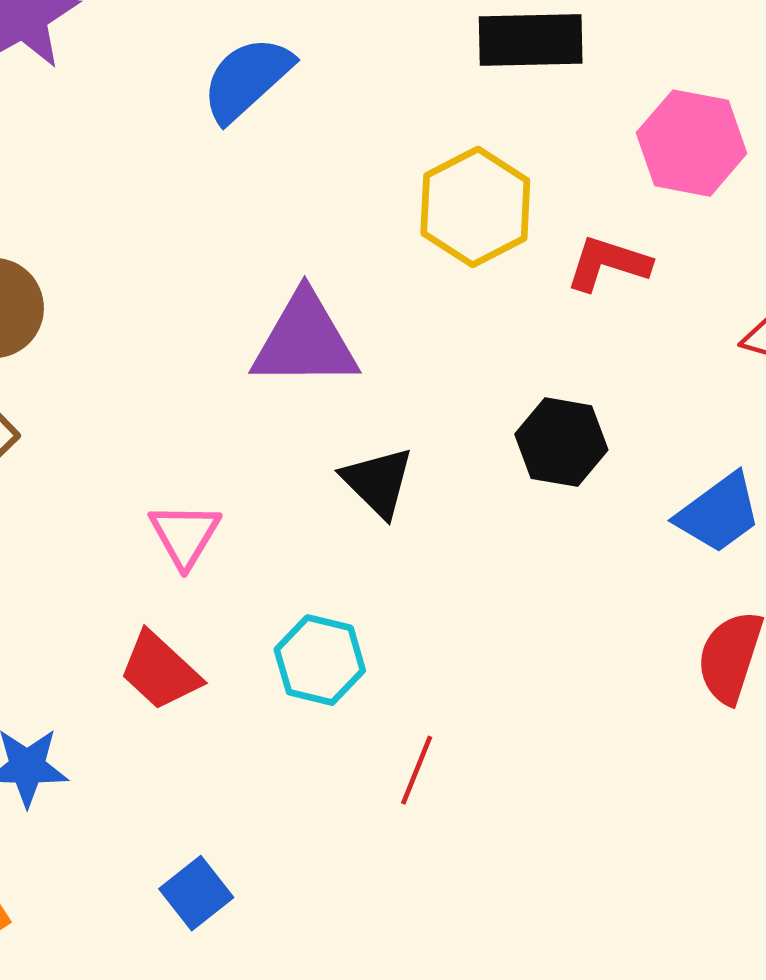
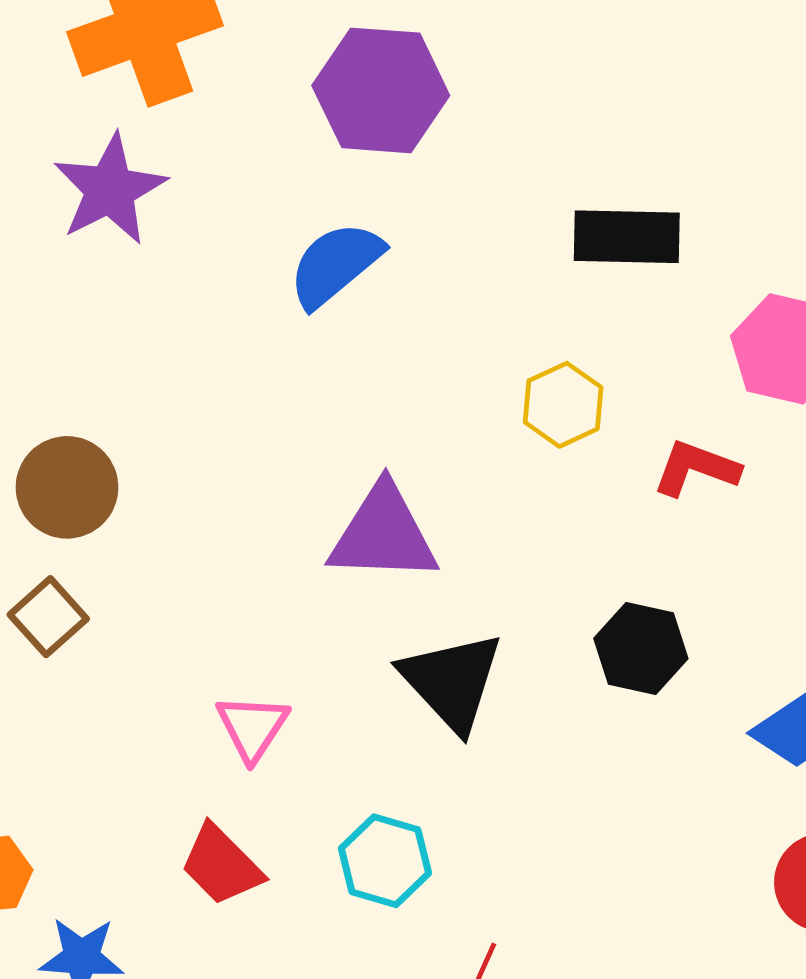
yellow hexagon: (475, 207) -> (563, 405), size x0.7
black triangle: (378, 482) -> (452, 681), size x1.4

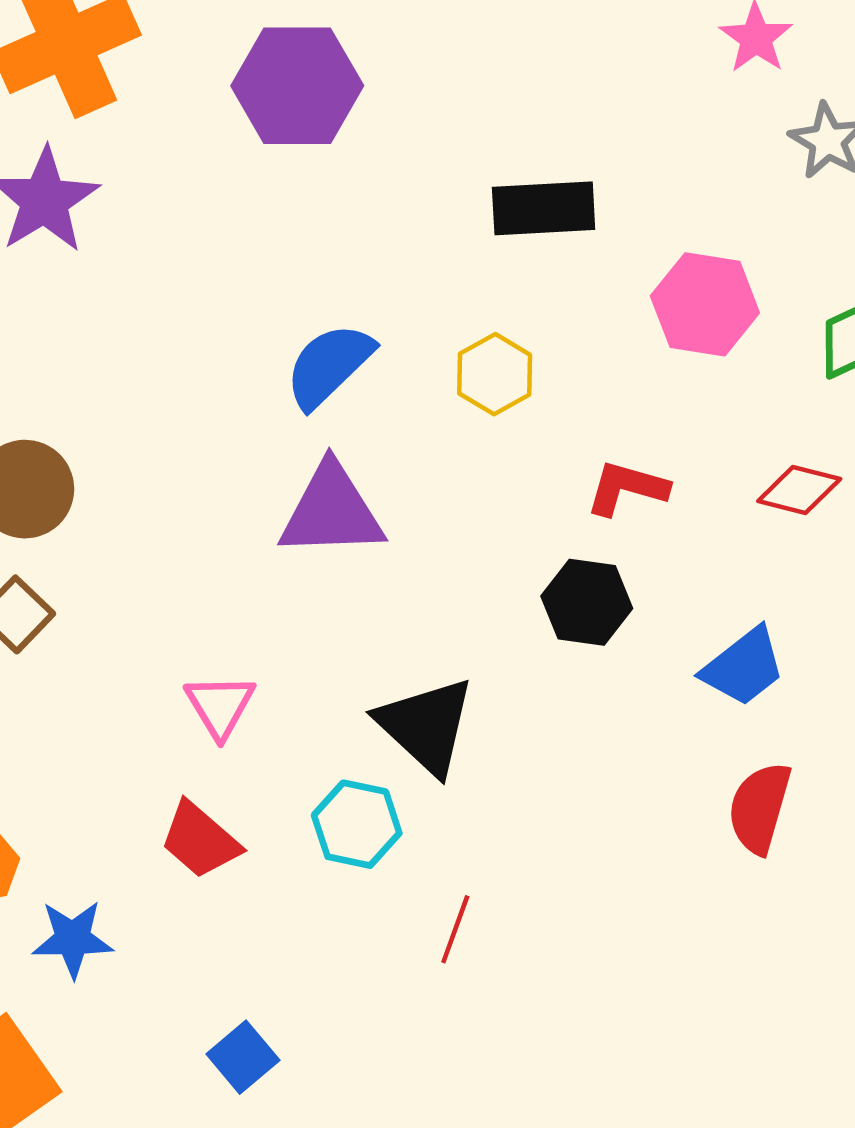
blue semicircle: (335, 264) -> (329, 365), moved
red L-shape: (696, 468) -> (627, 488), moved
black triangle: (452, 681) -> (426, 726), moved

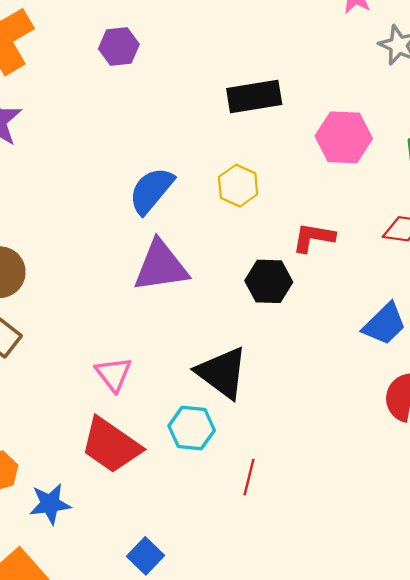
purple hexagon: (297, 86) -> (119, 46), size x0.6
black hexagon: (587, 602) -> (269, 281), moved
red trapezoid: (200, 840) -> (111, 445), size x1.4

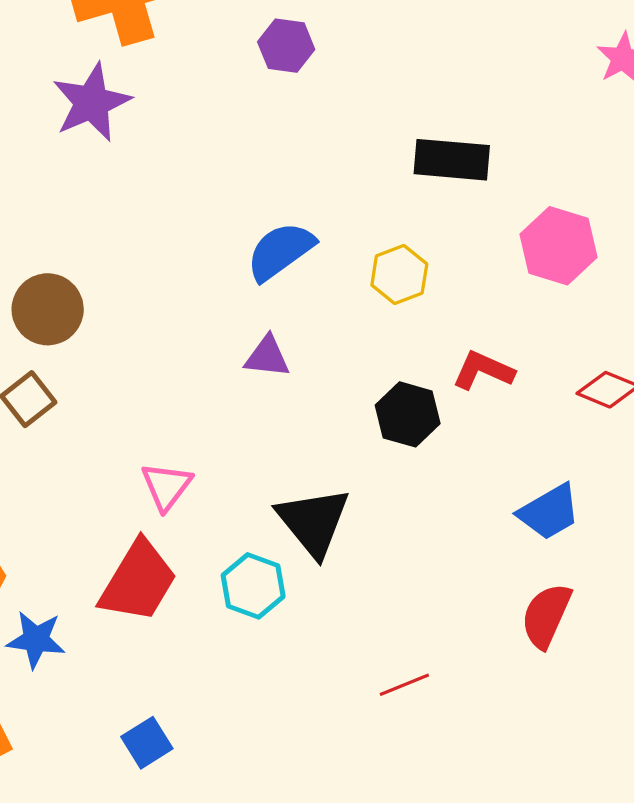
purple triangle: (161, 266) -> (267, 357), size x0.6
red trapezoid: (111, 445) -> (138, 581), turned -108
red line: (249, 477) -> (404, 685), moved, turned 40

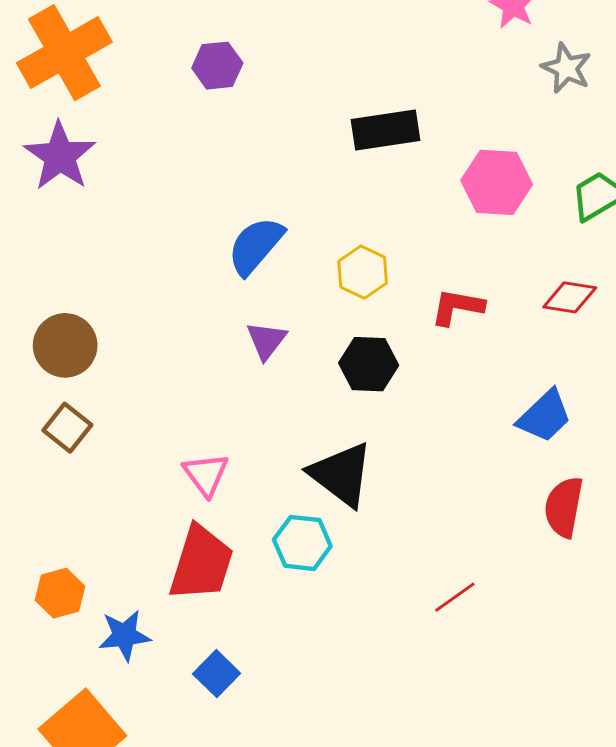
yellow hexagon: (399, 275) -> (363, 272), moved
purple triangle: (267, 357) -> (266, 340), turned -45
black hexagon: (408, 414) -> (369, 364), moved
blue square: (147, 743) -> (217, 674), moved

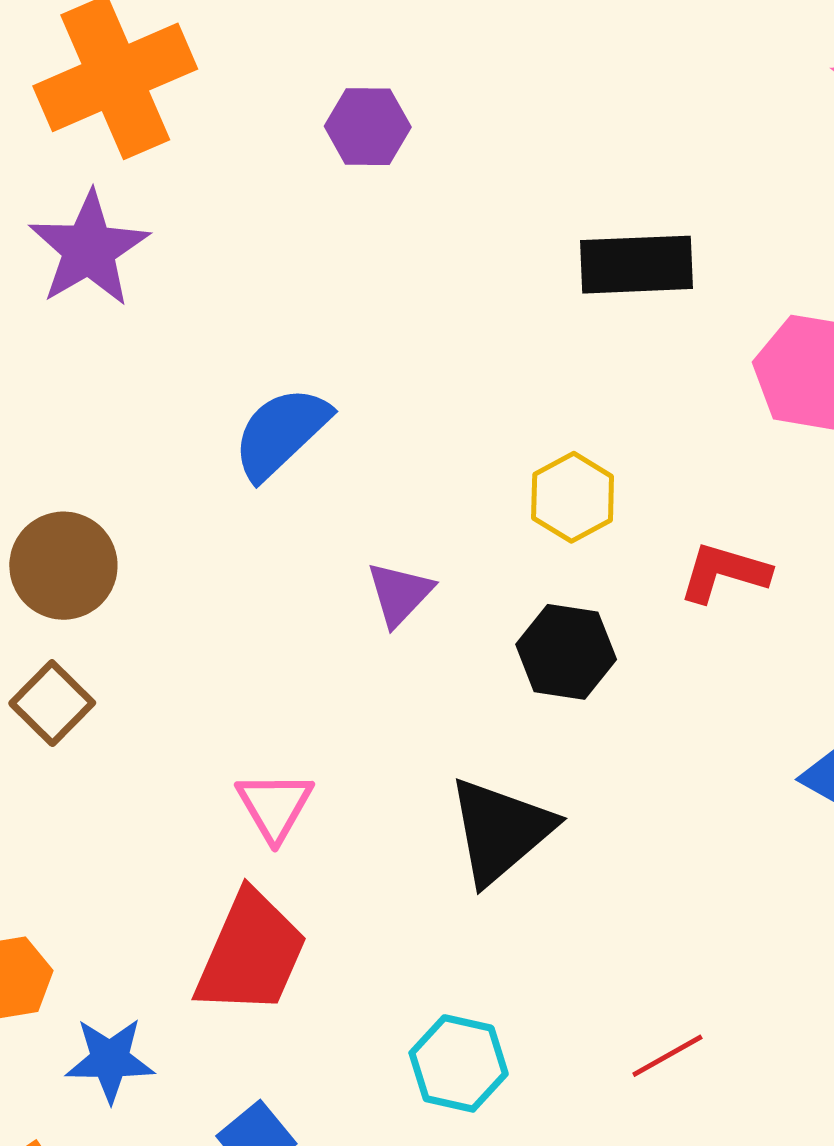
blue semicircle: (256, 246) -> (281, 433), moved
black triangle: (341, 474) -> (500, 831), turned 36
cyan hexagon: (302, 543) -> (459, 1063), moved

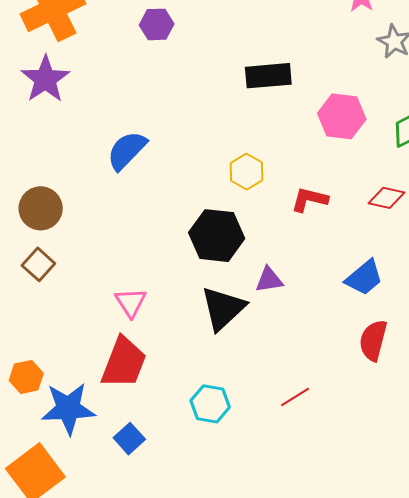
purple triangle: (400, 594) -> (269, 280), moved, turned 40
black hexagon: (566, 652) -> (217, 236), moved, size x1.4
blue star: (110, 1060) -> (68, 409), size x1.5

